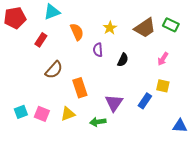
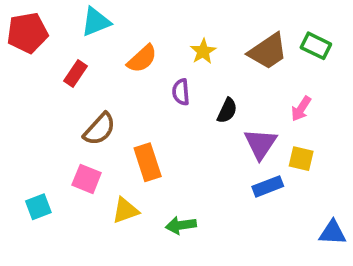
orange semicircle: (77, 32) -> (142, 59), turned 72
blue rectangle: (145, 101) -> (268, 186), turned 35
purple triangle: (114, 103) -> (260, 144), moved
pink square: (42, 114) -> (87, 179), moved

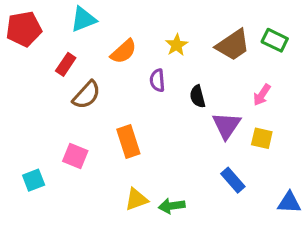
black semicircle: (227, 111) -> (198, 96), turned 140
brown semicircle: (99, 129) -> (87, 95), moved
blue rectangle: (268, 186) -> (233, 180), moved, turned 70
yellow triangle: (125, 210) -> (136, 199), moved
green arrow: (181, 225) -> (172, 206), moved

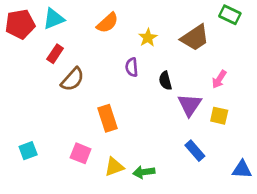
cyan triangle: (83, 19) -> (54, 19), moved
green rectangle: (275, 40) -> (230, 15), moved
orange semicircle: (124, 51) -> (107, 23), moved
pink square: (75, 156) -> (81, 153), moved

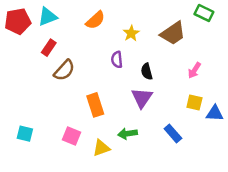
purple triangle: (190, 105) -> (142, 98), moved
cyan square: (28, 151) -> (25, 134), turned 35
blue triangle: (242, 169) -> (215, 113), moved
green arrow: (144, 172) -> (128, 134), moved

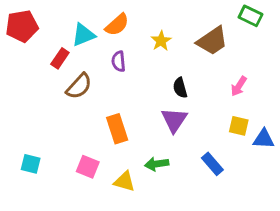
cyan triangle: (48, 17) -> (83, 35), moved
purple semicircle: (117, 60) -> (119, 61), moved
yellow triangle: (101, 148) -> (124, 182), turned 36

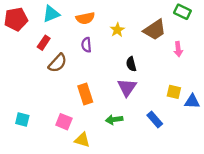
orange semicircle: (117, 25) -> (85, 18), turned 30
cyan triangle: (83, 35) -> (51, 14), moved
pink arrow: (239, 86) -> (178, 49), moved, turned -40
yellow triangle: (124, 182) -> (82, 140), moved

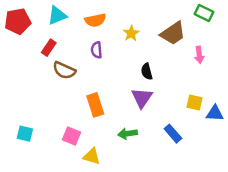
brown semicircle: (58, 63) -> (64, 70), turned 72

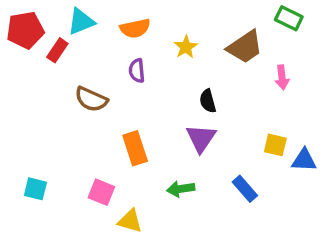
red rectangle: (49, 48) -> (57, 50), moved

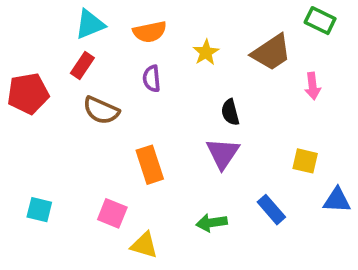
red pentagon: (25, 30) -> (28, 94), moved
red rectangle: (57, 50) -> (82, 65), moved
blue triangle: (304, 160) -> (337, 200), moved
green arrow: (181, 189) -> (212, 223), moved

